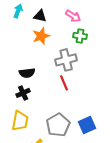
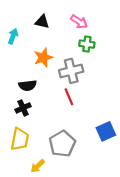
cyan arrow: (18, 11) -> (13, 36), moved
orange star: (41, 36) -> (43, 58), moved
blue square: (87, 125) -> (106, 131), moved

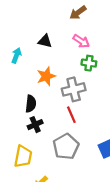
black semicircle: (28, 85) -> (31, 104), turned -77
black cross: (23, 108) -> (35, 125), moved
gray pentagon: (62, 144) -> (66, 147), moved

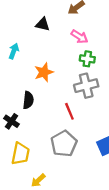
black triangle: (45, 41) -> (43, 24), moved
gray cross: (74, 89) -> (86, 86), moved
black cross: (35, 125) -> (11, 121), moved, turned -32

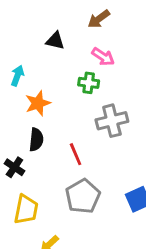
green cross: (87, 59) -> (89, 83), moved
orange star: (44, 72) -> (38, 103), moved
red line: (69, 111) -> (76, 154), moved

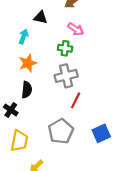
cyan arrow: (17, 76) -> (24, 37), moved
gray cross: (112, 121) -> (66, 76), moved
red line: (76, 154) -> (76, 100), moved, turned 49

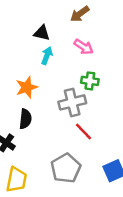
cyan arrow: (24, 37) -> (47, 56), moved
green cross: (65, 48) -> (90, 81), moved
red line: (76, 100) -> (84, 132), turned -70

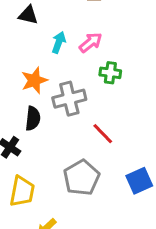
black triangle: (42, 33) -> (28, 15), moved
pink arrow: (84, 47) -> (91, 42), moved, turned -72
gray cross: (72, 102) -> (69, 99), moved

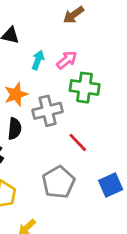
green cross: (110, 73) -> (85, 88), size x1.5

